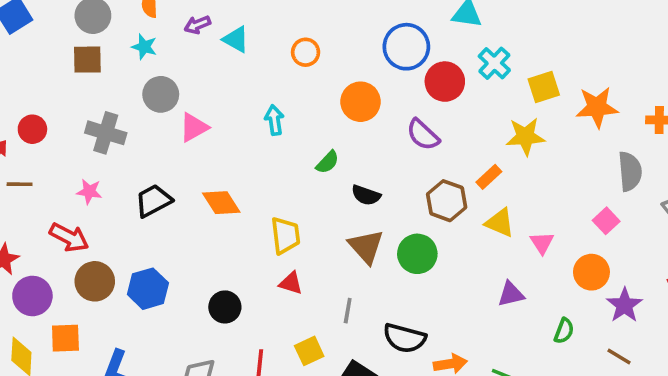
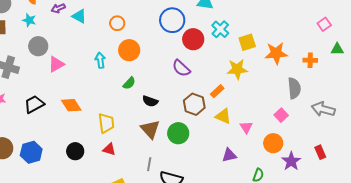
orange circle: (361, 102) -> (129, 50), moved
black circle: (225, 307) -> (75, 151), moved
gray line: (348, 311) -> (149, 164), moved

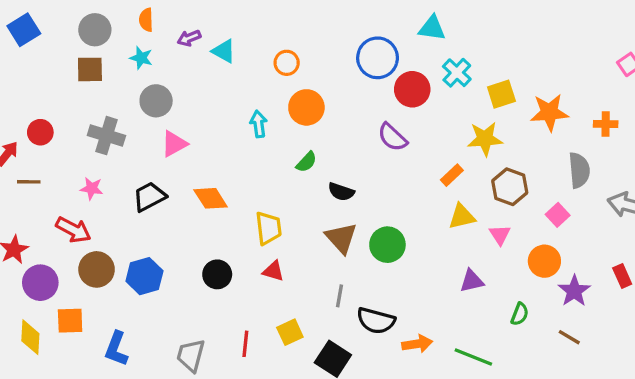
pink triangle: (56, 64) -> (174, 144), moved
brown hexagon: (194, 104) -> (510, 187), moved
yellow triangle: (223, 116) -> (462, 217), turned -36

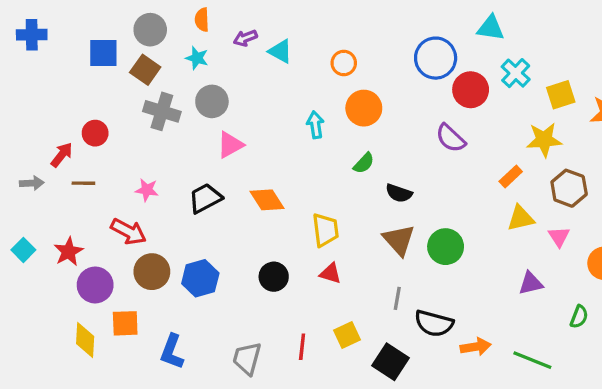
blue square: (24, 30) -> (103, 53), moved, turned 32
brown square: (90, 69) -> (145, 70), turned 36
gray cross: (106, 136) -> (162, 111), moved

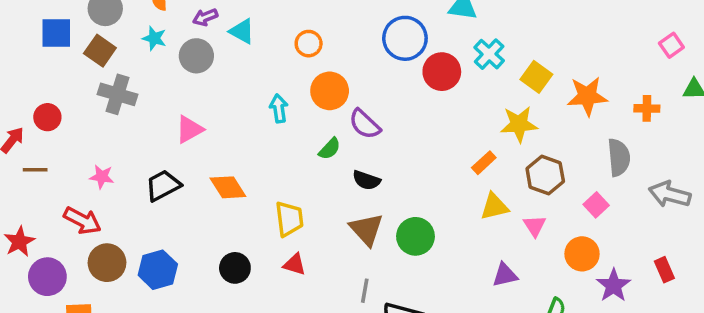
yellow square: (561, 95) -> (536, 77), turned -36
gray circle: (212, 101) -> (196, 56), moved
purple semicircle: (451, 138) -> (365, 124), moved

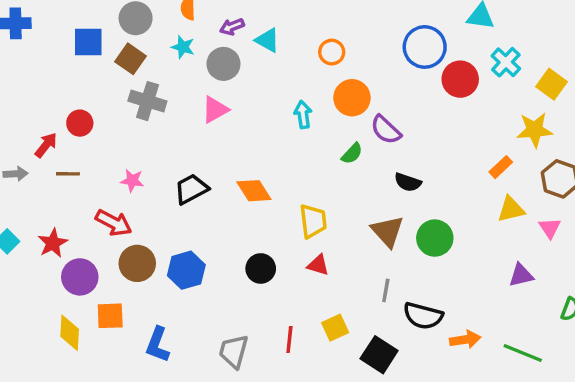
pink triangle: (189, 129) -> (215, 110), moved
black semicircle: (366, 180) -> (408, 182), moved

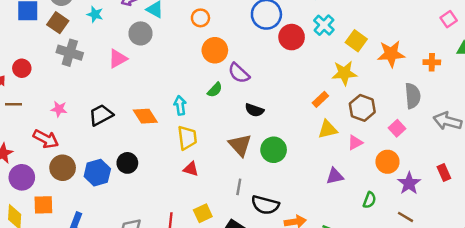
gray circle: (223, 64) -> (141, 33), moved
cyan arrow: (303, 115) -> (180, 105), moved
pink triangle: (550, 228) -> (355, 143), turned 35
black circle: (261, 268) -> (127, 163), moved

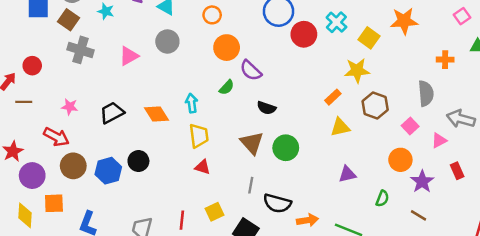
gray circle: (141, 33) -> (167, 41), moved
orange star: (391, 54) -> (404, 21), moved
pink triangle: (355, 143) -> (439, 141), moved

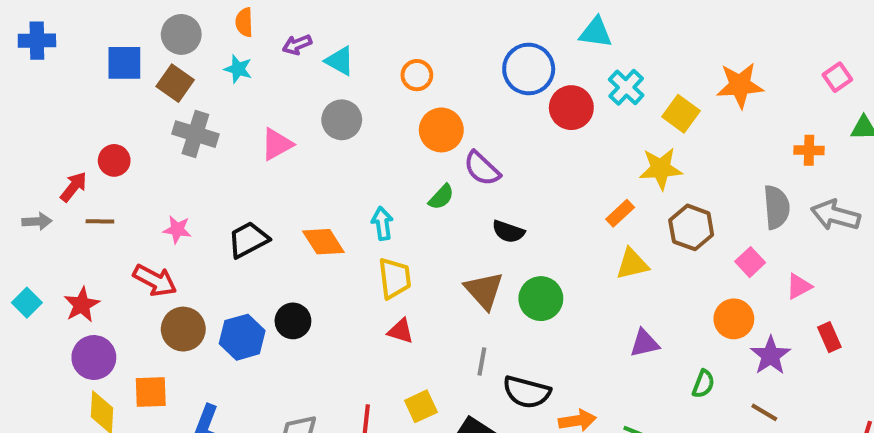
gray arrow: (461, 119) -> (835, 215), moved
purple circle: (32, 176) -> (94, 357), moved

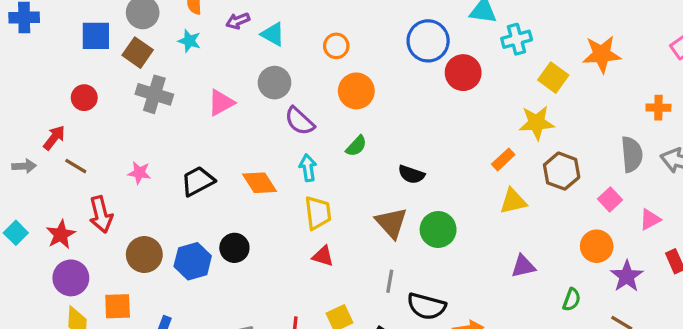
cyan cross: (626, 87) -> (517, 39), moved, turned 32
red circle: (114, 160) -> (84, 98), moved
purple semicircle: (482, 169) -> (300, 121), moved
brown line: (100, 221) -> (76, 166), turned 30
red arrow: (155, 280) -> (101, 214), moved, turned 48

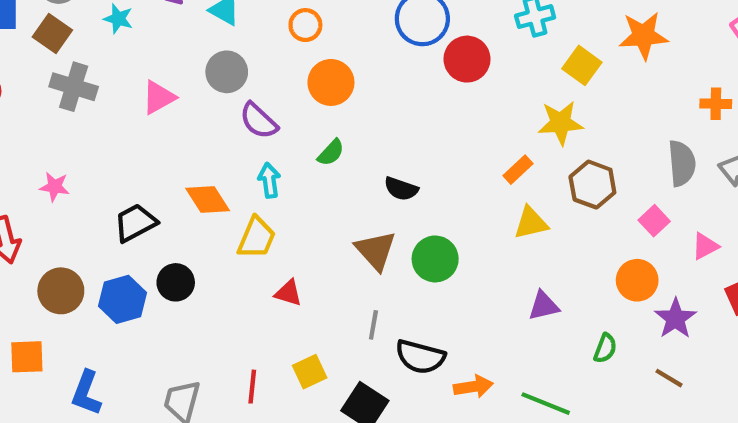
black trapezoid: (198, 181) -> (135, 223), moved
yellow trapezoid: (318, 213) -> (256, 238), moved, turned 30

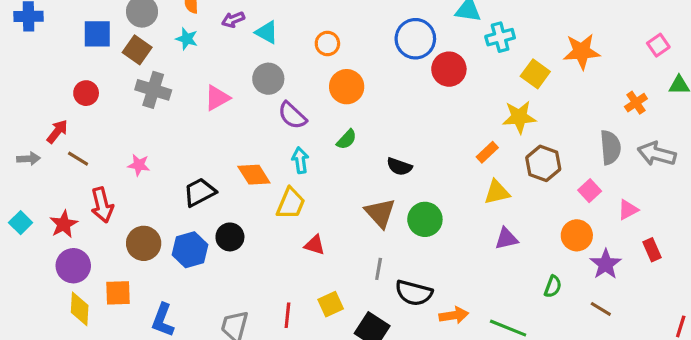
orange cross: (716, 104) -> (636, 103), turned -35
purple triangle: (544, 306) -> (506, 239), moved

